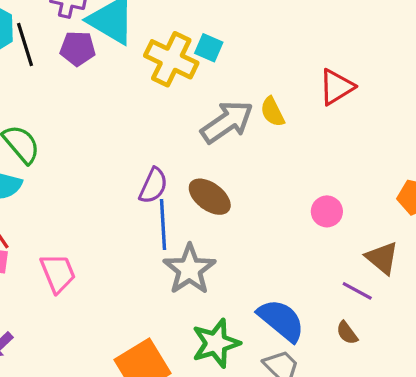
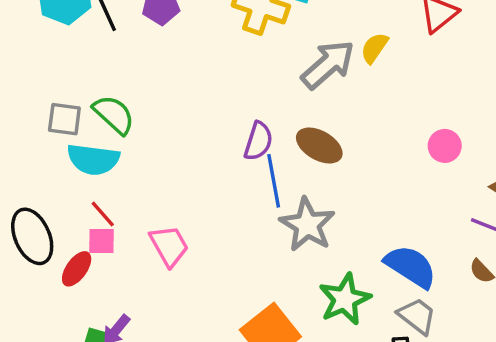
yellow semicircle: (272, 112) -> (374, 48), turned 68

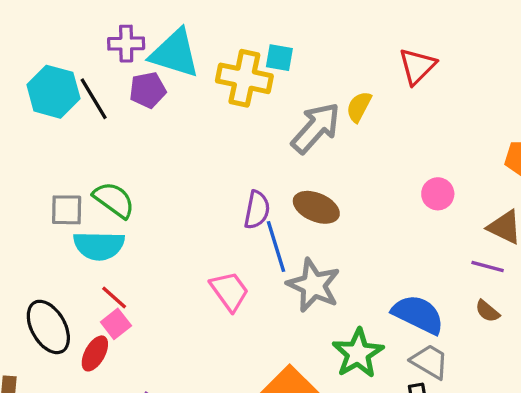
pink square: (101, 241) -> (116, 324), turned -32
pink trapezoid: (169, 246) -> (229, 291), moved

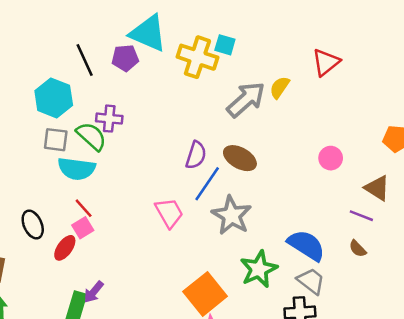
purple cross: (126, 44) -> (109, 119), moved
cyan hexagon: (53, 92) -> (54, 98), moved
blue line: (276, 247) -> (207, 184), turned 45
black ellipse: (48, 327) -> (33, 225), size x0.7

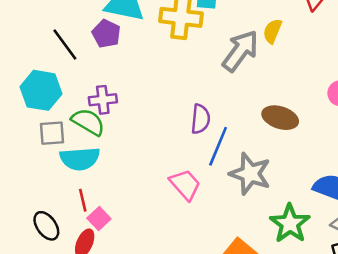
purple pentagon: (125, 58) -> (106, 34), turned -30
brown ellipse: (240, 158) -> (280, 118), moved
red line: (84, 208) -> (83, 200), moved, turned 40

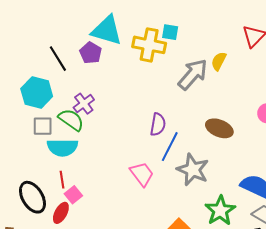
purple cross: (103, 100) -> (84, 104), turned -35
black ellipse: (46, 226) -> (32, 197), size x1.4

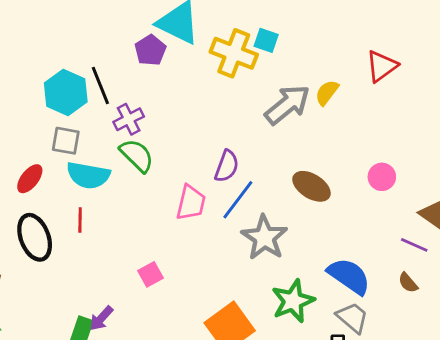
black line: (58, 59) -> (100, 86), moved
green semicircle: (71, 120) -> (137, 155), moved
pink trapezoid: (142, 174) -> (191, 203), moved, turned 40
pink square: (73, 195) -> (151, 274), moved
red ellipse: (61, 213) -> (30, 179), moved

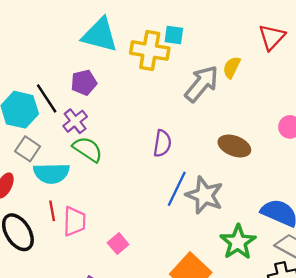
purple pentagon: (150, 50) -> (84, 83), moved, turned 30
gray square: (66, 141) -> (28, 149), turned 35
blue line: (238, 200) -> (177, 189), moved
pink trapezoid: (191, 203) -> (74, 221), moved

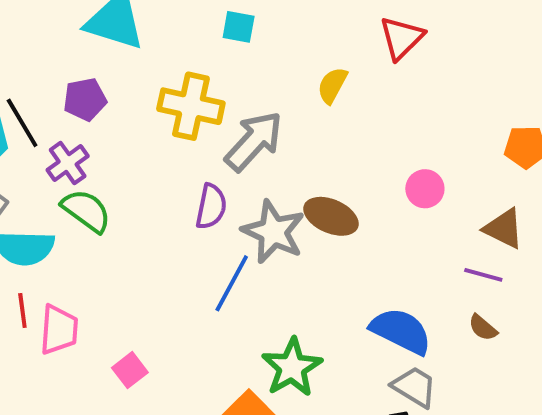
yellow cross: (150, 51) -> (191, 106), moved
gray arrow: (202, 84) -> (254, 141), moved
gray star: (205, 195) -> (273, 232), moved
green star: (238, 242) -> (292, 367), moved

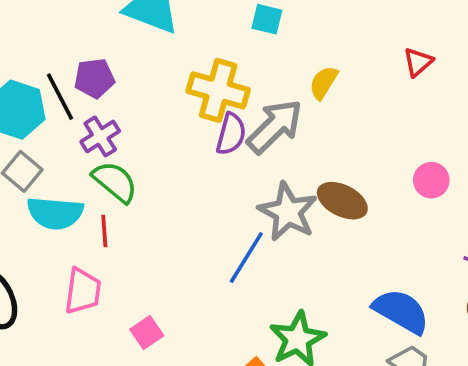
red triangle: (402, 38) -> (418, 62), moved, size x0.7
yellow semicircle: (332, 85) -> (324, 83), moved
purple pentagon: (85, 99) -> (94, 78), moved
purple semicircle: (211, 206) -> (231, 134), moved
red line: (22, 311) -> (104, 231), moved

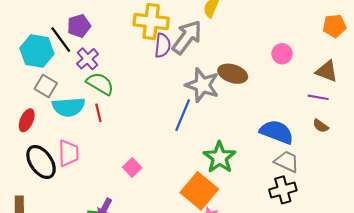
pink trapezoid: (83, 291) -> (69, 153), moved

